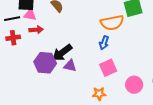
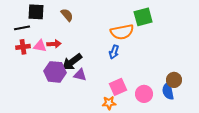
pink triangle: (30, 15) -> (40, 46), moved
red arrow: (36, 30) -> (54, 44), moved
pink square: (108, 68) -> (118, 87), moved

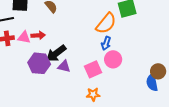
orange semicircle: (122, 32) -> (106, 23), turned -40
blue arrow: (114, 52) -> (106, 43), moved
pink square: (118, 87) -> (93, 69), moved
pink circle: (144, 94) -> (113, 59), moved

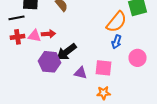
pink circle: (113, 59) -> (138, 58), moved
purple triangle: (64, 66) -> (80, 73), moved
pink square: (93, 69) -> (104, 68), turned 30

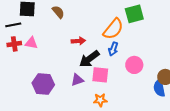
red arrow: (48, 34) -> (78, 41), moved
black arrow: (66, 52) -> (89, 59), moved
purple hexagon: (50, 62) -> (43, 84), moved
purple triangle: (80, 73) -> (77, 80), turned -32

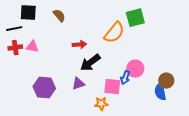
blue arrow: (113, 49) -> (125, 78), moved
pink square: (100, 75) -> (112, 87), moved

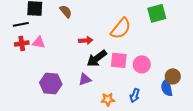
green square: (135, 18) -> (157, 13), moved
blue arrow: (125, 78) -> (135, 95), moved
pink square: (112, 87) -> (119, 60), moved

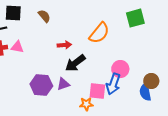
pink square: (119, 60) -> (97, 91), moved
purple hexagon: (51, 83) -> (41, 85), moved
blue arrow: (135, 95) -> (113, 84), moved, size x1.5

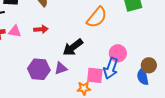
red arrow: (64, 45) -> (41, 29), moved

